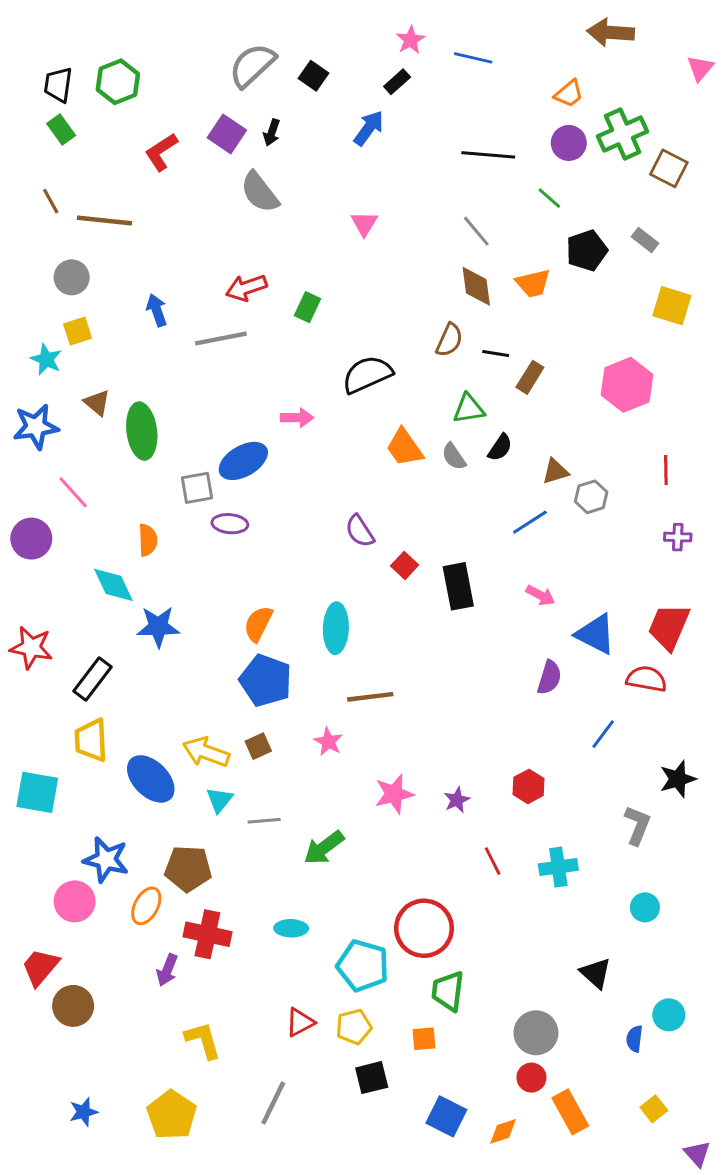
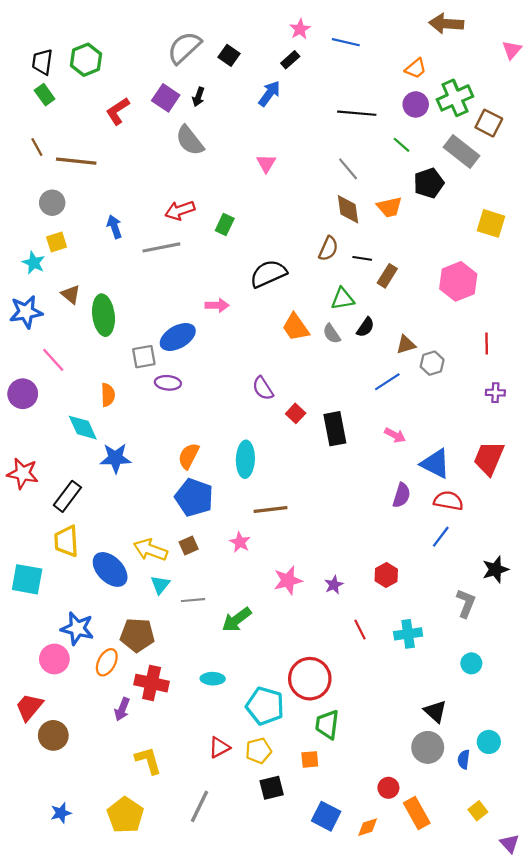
gray rectangle: (645, 240) -> (462, 151), moved, size x1.8
red semicircle: (646, 679) -> (448, 501), moved
gray circle: (536, 1033) -> (428, 747), moved

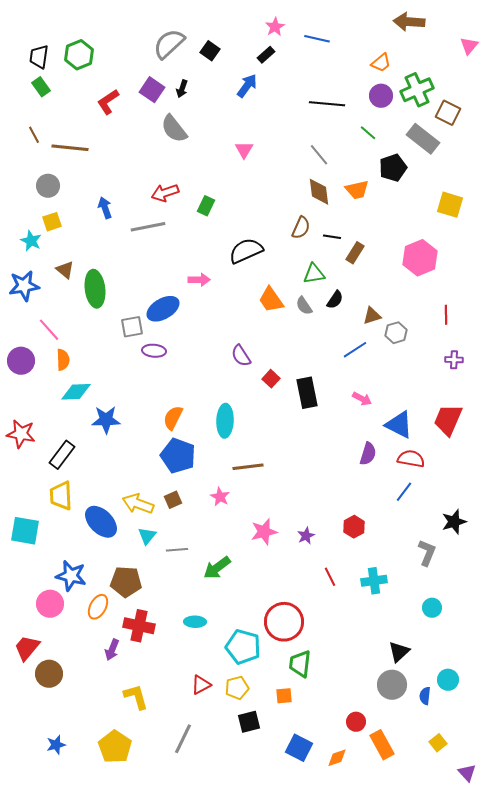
orange semicircle: (108, 395) -> (63, 360), moved
cyan diamond: (83, 428) -> (76, 392), turned -68
black triangle: (435, 711) -> (399, 652), turned 35

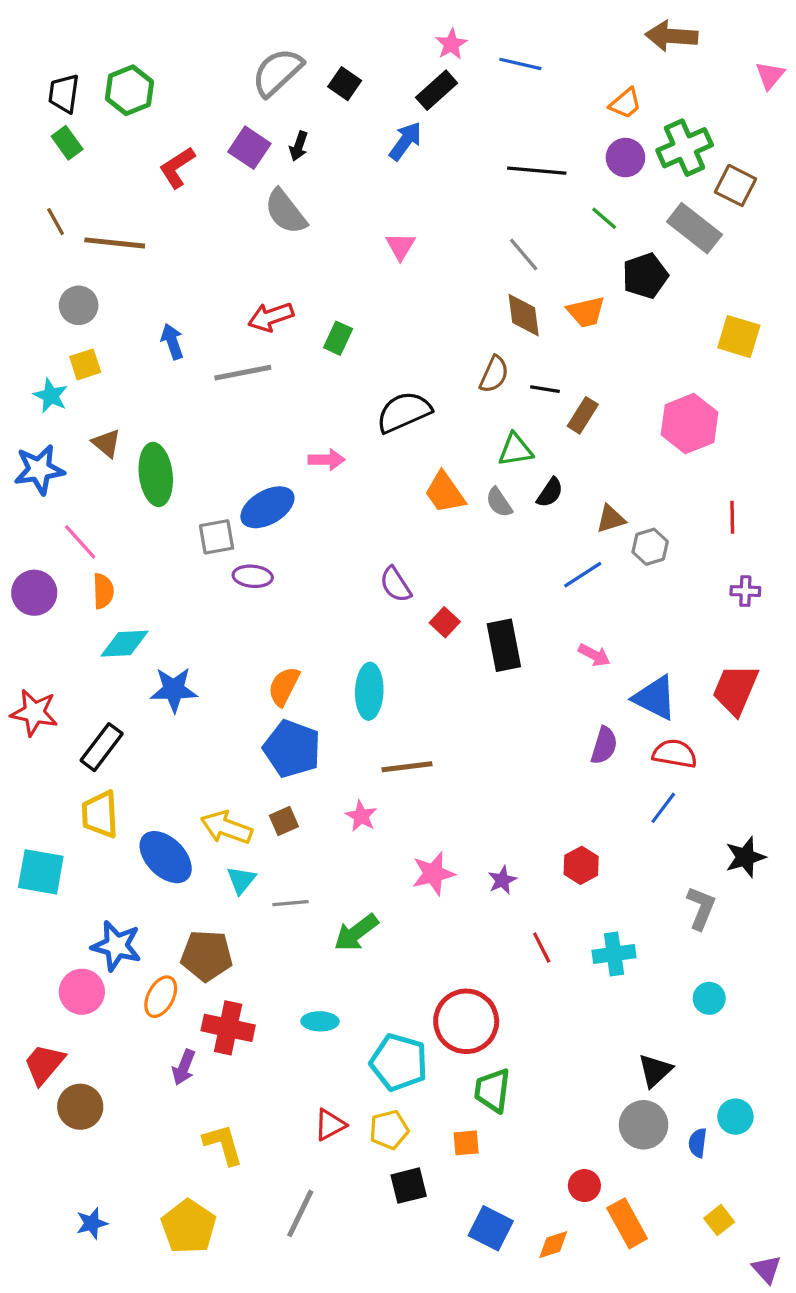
black rectangle: (266, 55) -> (437, 90), size x1.4

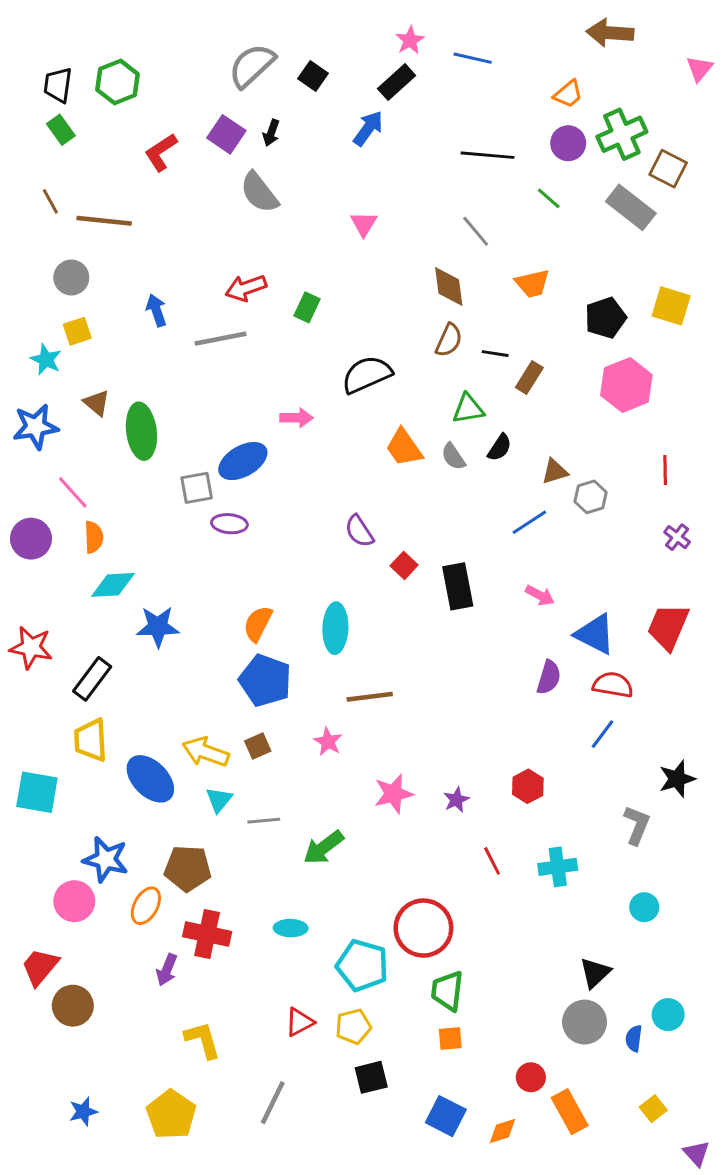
black pentagon: (645, 276) -> (605, 318), moved
brown diamond: (524, 315) -> (449, 286), moved
purple cross: (745, 591) -> (677, 537), turned 35
orange square: (466, 1143) -> (450, 1038), moved

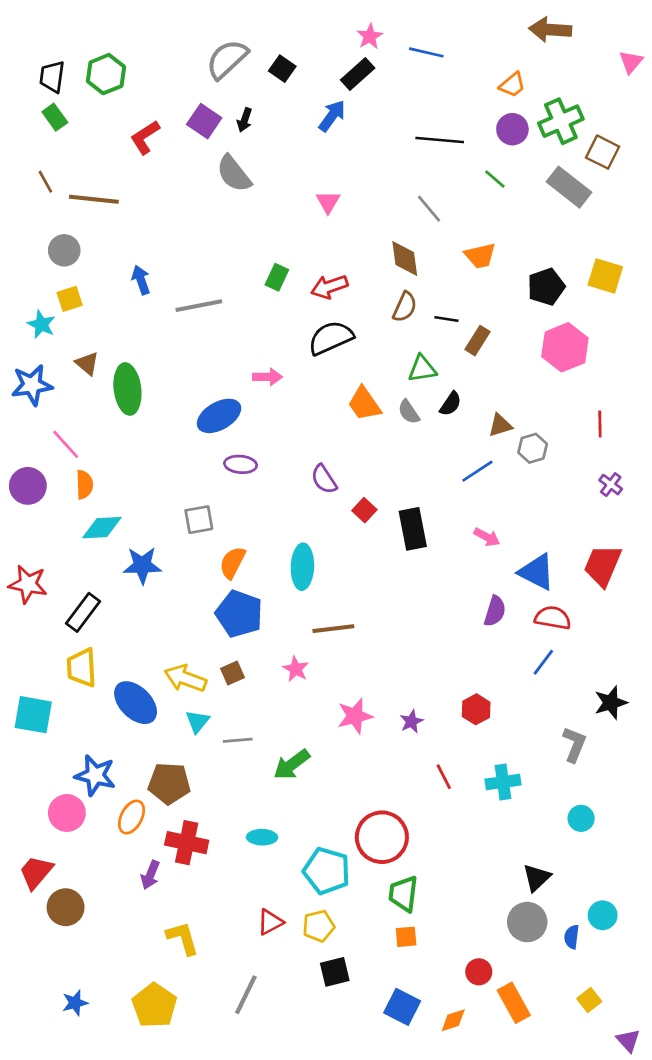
red arrow: (246, 288) -> (329, 287), moved
gray square: (197, 488) -> (199, 520), moved
purple ellipse: (229, 524) -> (241, 464), moved

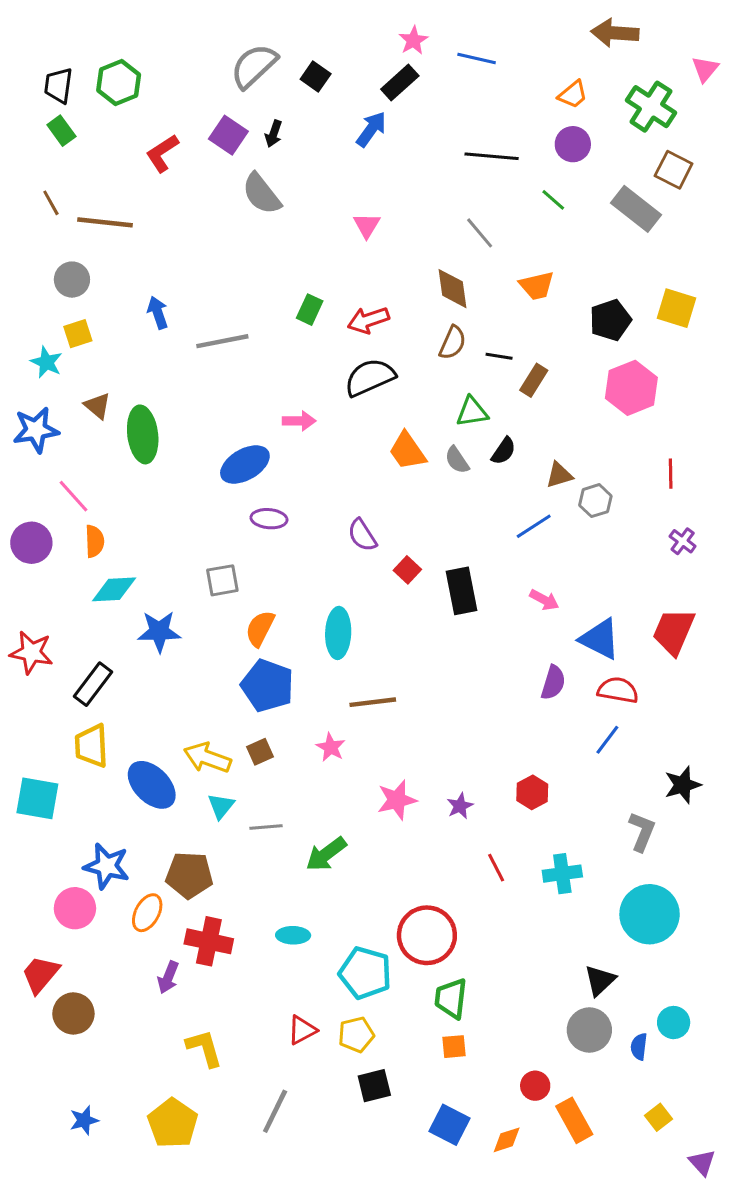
green cross: (561, 121) -> (651, 107), moved, turned -33
cyan circle: (581, 818) -> (650, 914), size x2.0

